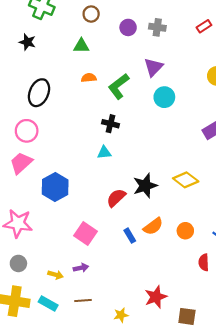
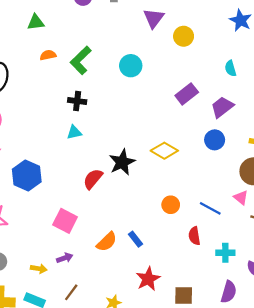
purple triangle: (153, 67) -> (154, 18), moved
orange semicircle: (153, 226) -> (107, 242), moved
blue rectangle: (130, 236) -> (135, 239), moved
brown line: (83, 300) -> (71, 292), turned -42

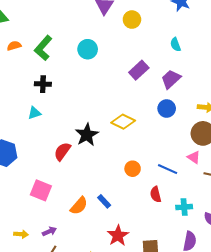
cyan triangle: (74, 132) -> (34, 113), moved
purple arrow: (65, 258) -> (49, 231), moved

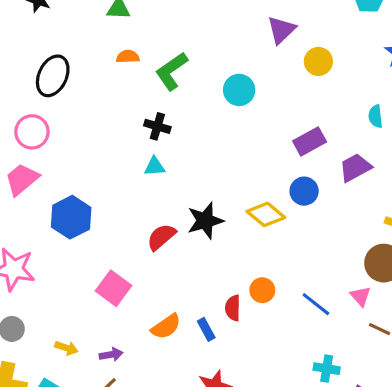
blue circle: (167, 109) -> (304, 191), moved
cyan triangle: (34, 113) -> (154, 166), moved
red semicircle: (156, 194) -> (233, 308), moved

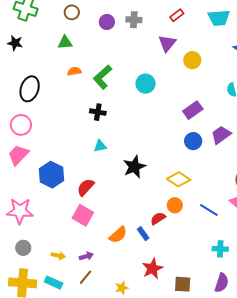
cyan triangle: (154, 166) -> (100, 146), moved
purple trapezoid: (355, 168) -> (221, 135), moved
yellow diamond: (266, 214) -> (179, 179), moved
red semicircle: (161, 237) -> (86, 187), moved
red semicircle: (233, 308) -> (158, 218), turned 63

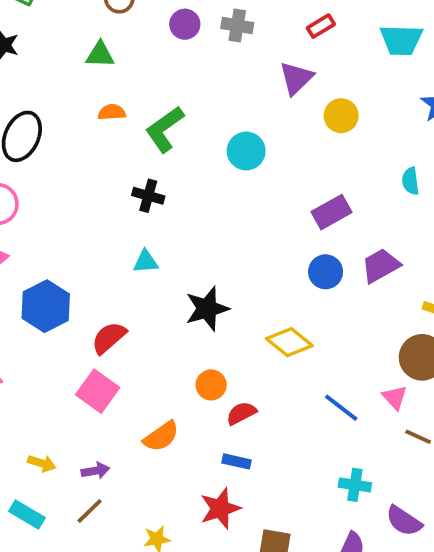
orange circle: (175, 205) -> (211, 385), moved
blue rectangle: (143, 234) -> (237, 461), moved, turned -48

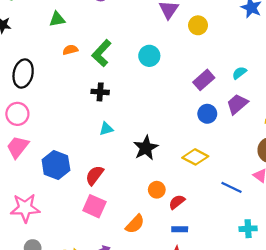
cyan semicircle: (411, 181) -> (239, 73), moved, turned 72

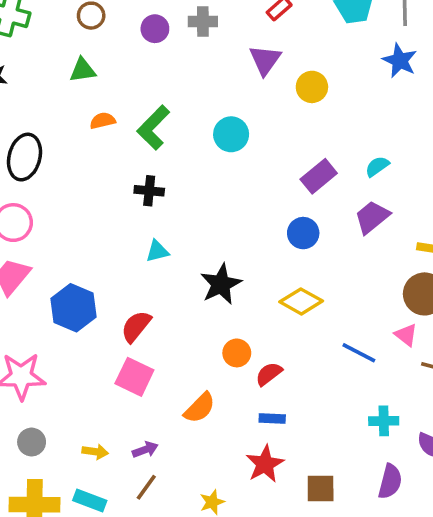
blue circle: (207, 114) -> (303, 233), moved

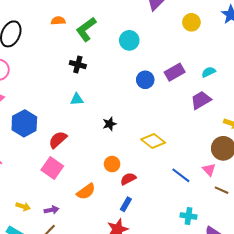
yellow circle: (312, 87) -> (191, 22), moved
blue circle: (303, 233) -> (145, 80), moved
black star: (221, 284) -> (109, 124), size x0.6
blue rectangle: (272, 419) -> (126, 204), turned -72

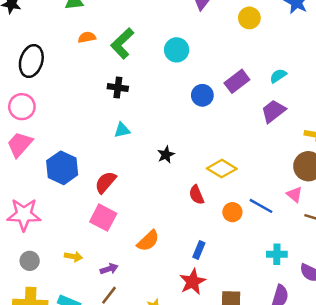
orange circle: (112, 164) -> (232, 212), moved
red semicircle: (128, 179) -> (196, 195), moved, turned -77
yellow arrow: (23, 206) -> (73, 256), moved

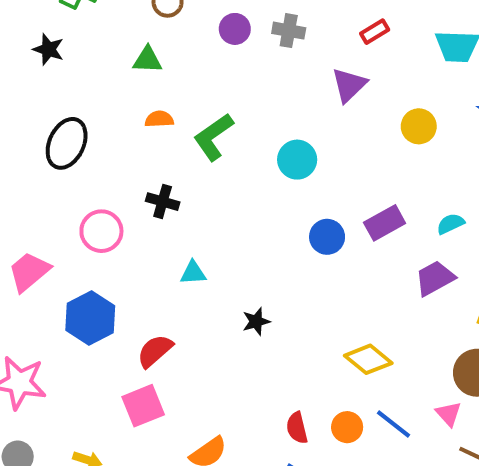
black cross: (118, 88) -> (163, 202), moved
pink circle: (22, 107) -> (101, 231), moved
yellow diamond: (222, 169) -> (368, 359), moved
red semicircle: (196, 195) -> (297, 428), moved
pink square: (103, 218) -> (143, 406), turned 32

